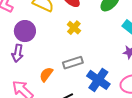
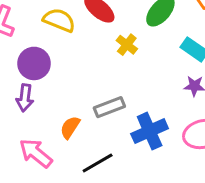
yellow cross: (74, 28) -> (127, 45), moved
blue cross: (98, 80) -> (150, 131), turned 35

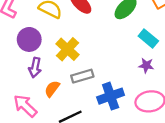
yellow cross: (127, 45) -> (67, 49), moved, size x1.5
purple arrow: (25, 98) -> (35, 68), moved

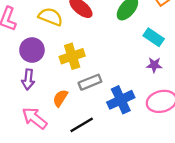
yellow cross: (67, 49) -> (72, 56), turned 35
purple arrow: (35, 68) -> (28, 79), moved

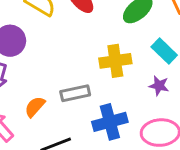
yellow cross: (72, 56) -> (115, 61), moved

